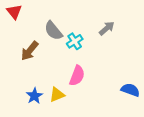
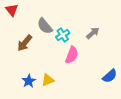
gray arrow: (107, 28) -> (93, 33), moved
pink semicircle: (77, 76) -> (72, 55), moved
blue semicircle: (130, 90) -> (110, 76), turned 119

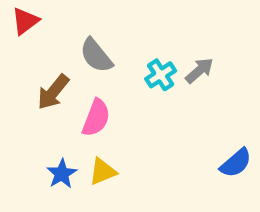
red triangle: (12, 10) -> (25, 21), turned 32
cyan cross: (63, 35) -> (161, 75), moved
pink semicircle: (72, 55) -> (96, 118), moved

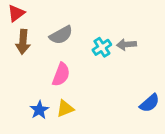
gray semicircle: (96, 55) -> (61, 35), turned -80
gray arrow: (199, 71) -> (126, 45), turned -144
brown arrow: (53, 92) -> (23, 42), moved, turned -35

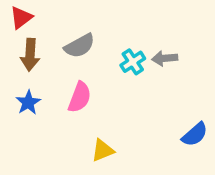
yellow triangle: (65, 109) -> (103, 150), moved
blue star: (39, 110) -> (28, 103), moved

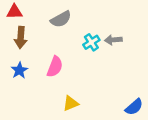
red triangle: (21, 18) -> (15, 12), turned 35
gray semicircle: (80, 46) -> (61, 19), moved
blue semicircle: (195, 134) -> (134, 107), moved

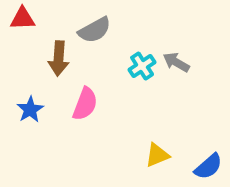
brown arrow: (21, 37) -> (59, 58), moved
gray arrow: (113, 40) -> (176, 62), turned 35
yellow triangle: (71, 103) -> (157, 155), moved

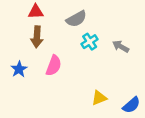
red triangle: (23, 19) -> (36, 12), moved
gray semicircle: (95, 30) -> (76, 19), moved
gray arrow: (176, 62) -> (121, 46), moved

